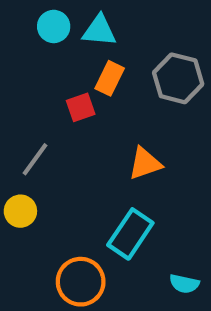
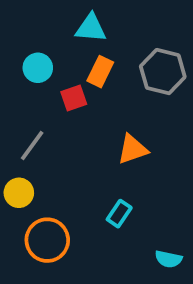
cyan circle: (54, 26) -> (38, 68), moved
cyan rectangle: (130, 234) -> (119, 214), size x0.6
orange circle: (81, 282) -> (47, 240), moved

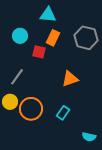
red square: (74, 98) -> (39, 52), turned 32
orange circle: (47, 240) -> (31, 109), moved

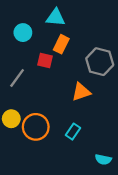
cyan circle: (20, 36) -> (23, 33), moved
gray hexagon: (86, 38) -> (100, 62), moved
gray line: (17, 77) -> (17, 78), moved

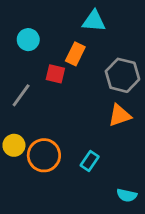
cyan triangle: (56, 17) -> (94, 21), moved
orange triangle: (81, 92) -> (120, 115), moved

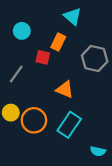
cyan triangle: (94, 21) -> (73, 17), turned 36
orange triangle: (120, 115) -> (65, 89), moved, turned 42
cyan rectangle: (90, 161) -> (69, 125), size x1.6

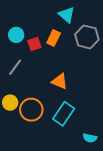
cyan circle: (22, 31) -> (16, 35), moved
red square: (43, 57) -> (34, 44), moved, turned -32
gray hexagon: (95, 59) -> (87, 37), moved

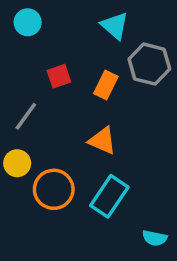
cyan circle: (16, 35) -> (28, 22), moved
orange rectangle: (54, 38) -> (106, 85), moved
yellow circle: (10, 103) -> (17, 163), moved

